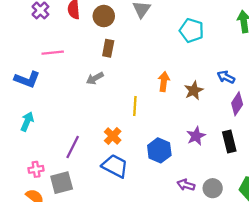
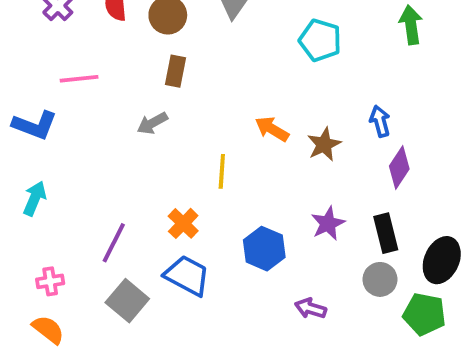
blue arrow: (226, 77) -> (380, 121), turned 49
orange arrow: (164, 82) -> (272, 129), turned -66
gray square: (62, 183) -> (127, 301), moved, turned -35
gray circle: (213, 188) -> (380, 279), moved

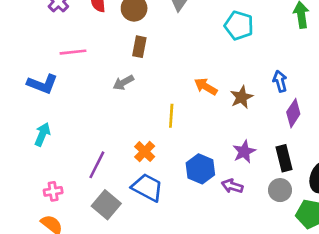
purple arrow: (311, 308) -> (232, 186), moved

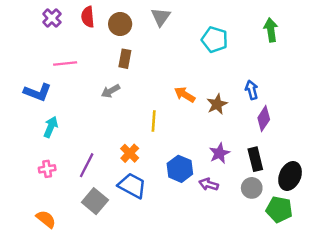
cyan arrow: (42, 134) -> (51, 127), moved
pink cross: (53, 191) -> (47, 169), moved

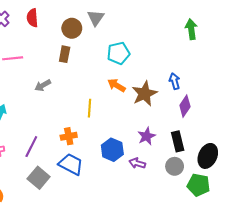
brown circle: (120, 24) -> (72, 28), moved
cyan pentagon: (215, 40) -> (119, 53), moved, turned -30
gray arrow: (111, 91) -> (43, 85), moved
brown star: (217, 104) -> (144, 94), size x1.4
orange cross: (130, 153) -> (69, 136), turned 35

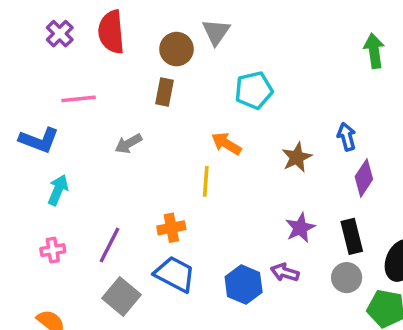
red semicircle: (32, 18) -> (111, 32), size x1.4
orange arrow: (116, 85) -> (226, 144), moved
brown star: (144, 94) -> (297, 157), size x0.7
blue hexagon: (112, 150) -> (244, 284), moved

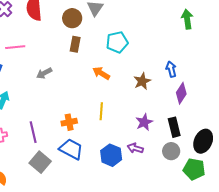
brown rectangle: (164, 92) -> (75, 44), moved
yellow line: (206, 181) -> (101, 111), moved
purple line: (110, 245) -> (33, 132), turned -40

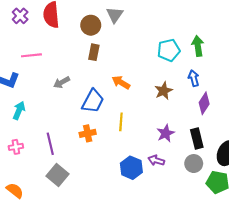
green arrow: (187, 19) -> (198, 46), moved
cyan pentagon: (117, 42) -> (169, 50), moved
blue trapezoid: (71, 149) -> (93, 101), moved, turned 90

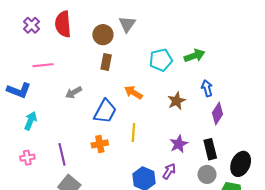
green arrow: (198, 46) -> (194, 56), moved, turned 78
cyan pentagon: (169, 50) -> (161, 60), moved
purple arrow: (156, 160) -> (169, 171), turned 105

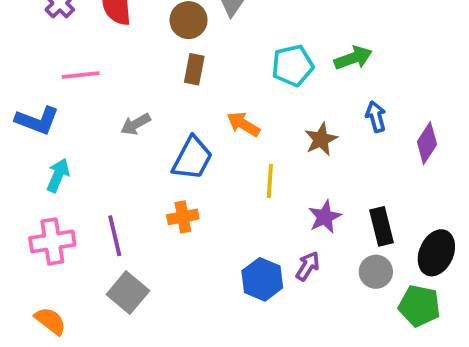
purple diamond: (218, 113) -> (427, 143), moved
yellow line: (133, 132) -> (270, 181), moved
pink cross: (27, 158) -> (52, 241), size x1.6

